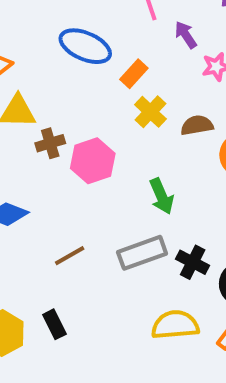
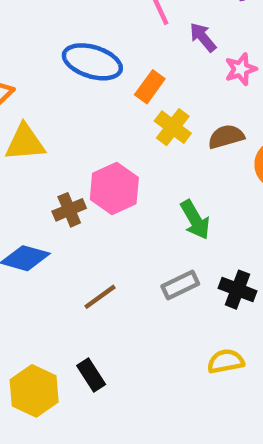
brown cross: (50, 143) -> (69, 210), moved
gray rectangle: (142, 253) -> (180, 285), size x0.7
yellow semicircle: (175, 325) -> (226, 361), size x0.7

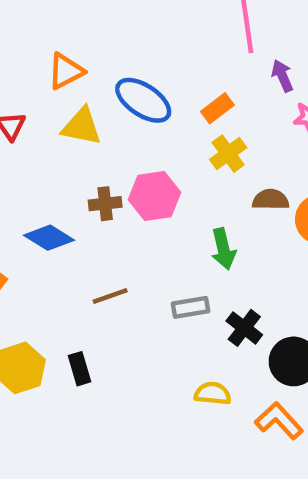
blue ellipse: (92, 62) -> (143, 100), moved
brown semicircle: (226, 137) -> (271, 200), moved

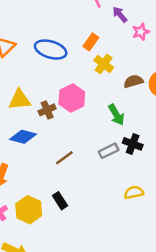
yellow triangle: (82, 126) -> (20, 100), moved
black cross: (244, 328) -> (133, 144), moved

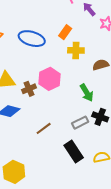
yellow cross: (104, 64) -> (76, 50), turned -35
black rectangle: (60, 201) -> (74, 152), moved, size x1.5

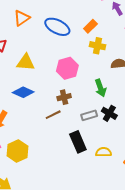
brown cross: (29, 89) -> (64, 97), moved

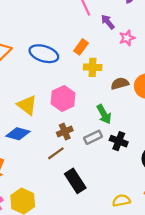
yellow triangle: (26, 62) -> (27, 105), moved, turned 42
gray rectangle: (89, 115) -> (93, 137), moved
black rectangle: (78, 142) -> (75, 181), moved
yellow semicircle: (103, 152) -> (121, 200), moved

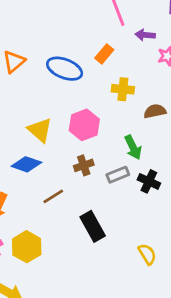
purple arrow: (108, 22) -> (145, 35), turned -49
orange rectangle: (81, 47) -> (104, 54), moved
brown line: (56, 153) -> (53, 196), moved
yellow semicircle: (121, 200) -> (147, 254), turned 66

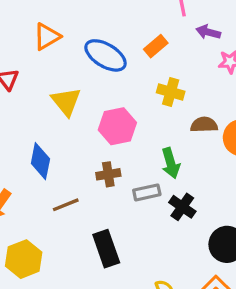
yellow triangle: (40, 130) -> (66, 102), moved
blue diamond: (26, 164) -> (40, 161), turned 72

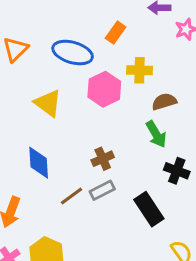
brown semicircle: (204, 125) -> (164, 102), moved
pink hexagon: (117, 126) -> (104, 89), moved
gray rectangle: (147, 192) -> (102, 190), moved
black rectangle: (106, 249) -> (149, 209), moved

